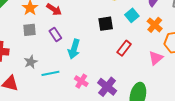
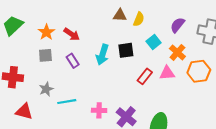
cyan arrow: (74, 49) -> (102, 55), moved
pink triangle: (156, 58) -> (167, 73), moved, turned 35
pink cross: (81, 81) -> (99, 110), turned -32

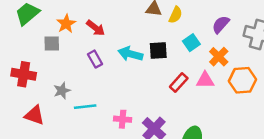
gray square: (45, 55) -> (52, 43), moved
cyan arrow: (102, 55) -> (130, 54), turned 84

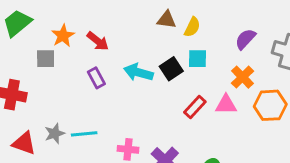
cyan square: (191, 43) -> (197, 59), moved, turned 35
black square: (158, 51) -> (171, 69), turned -30
gray star: (62, 91) -> (55, 133), moved

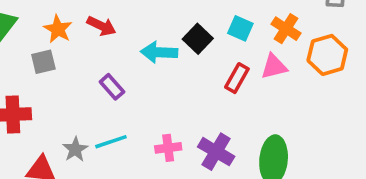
cyan square: (197, 59) -> (240, 28), moved, turned 36
purple rectangle: (96, 78) -> (112, 87), moved

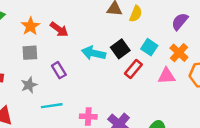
gray square: (43, 62) -> (30, 53), moved
red rectangle: (237, 78) -> (133, 69), moved
gray star: (75, 149) -> (29, 85), moved

